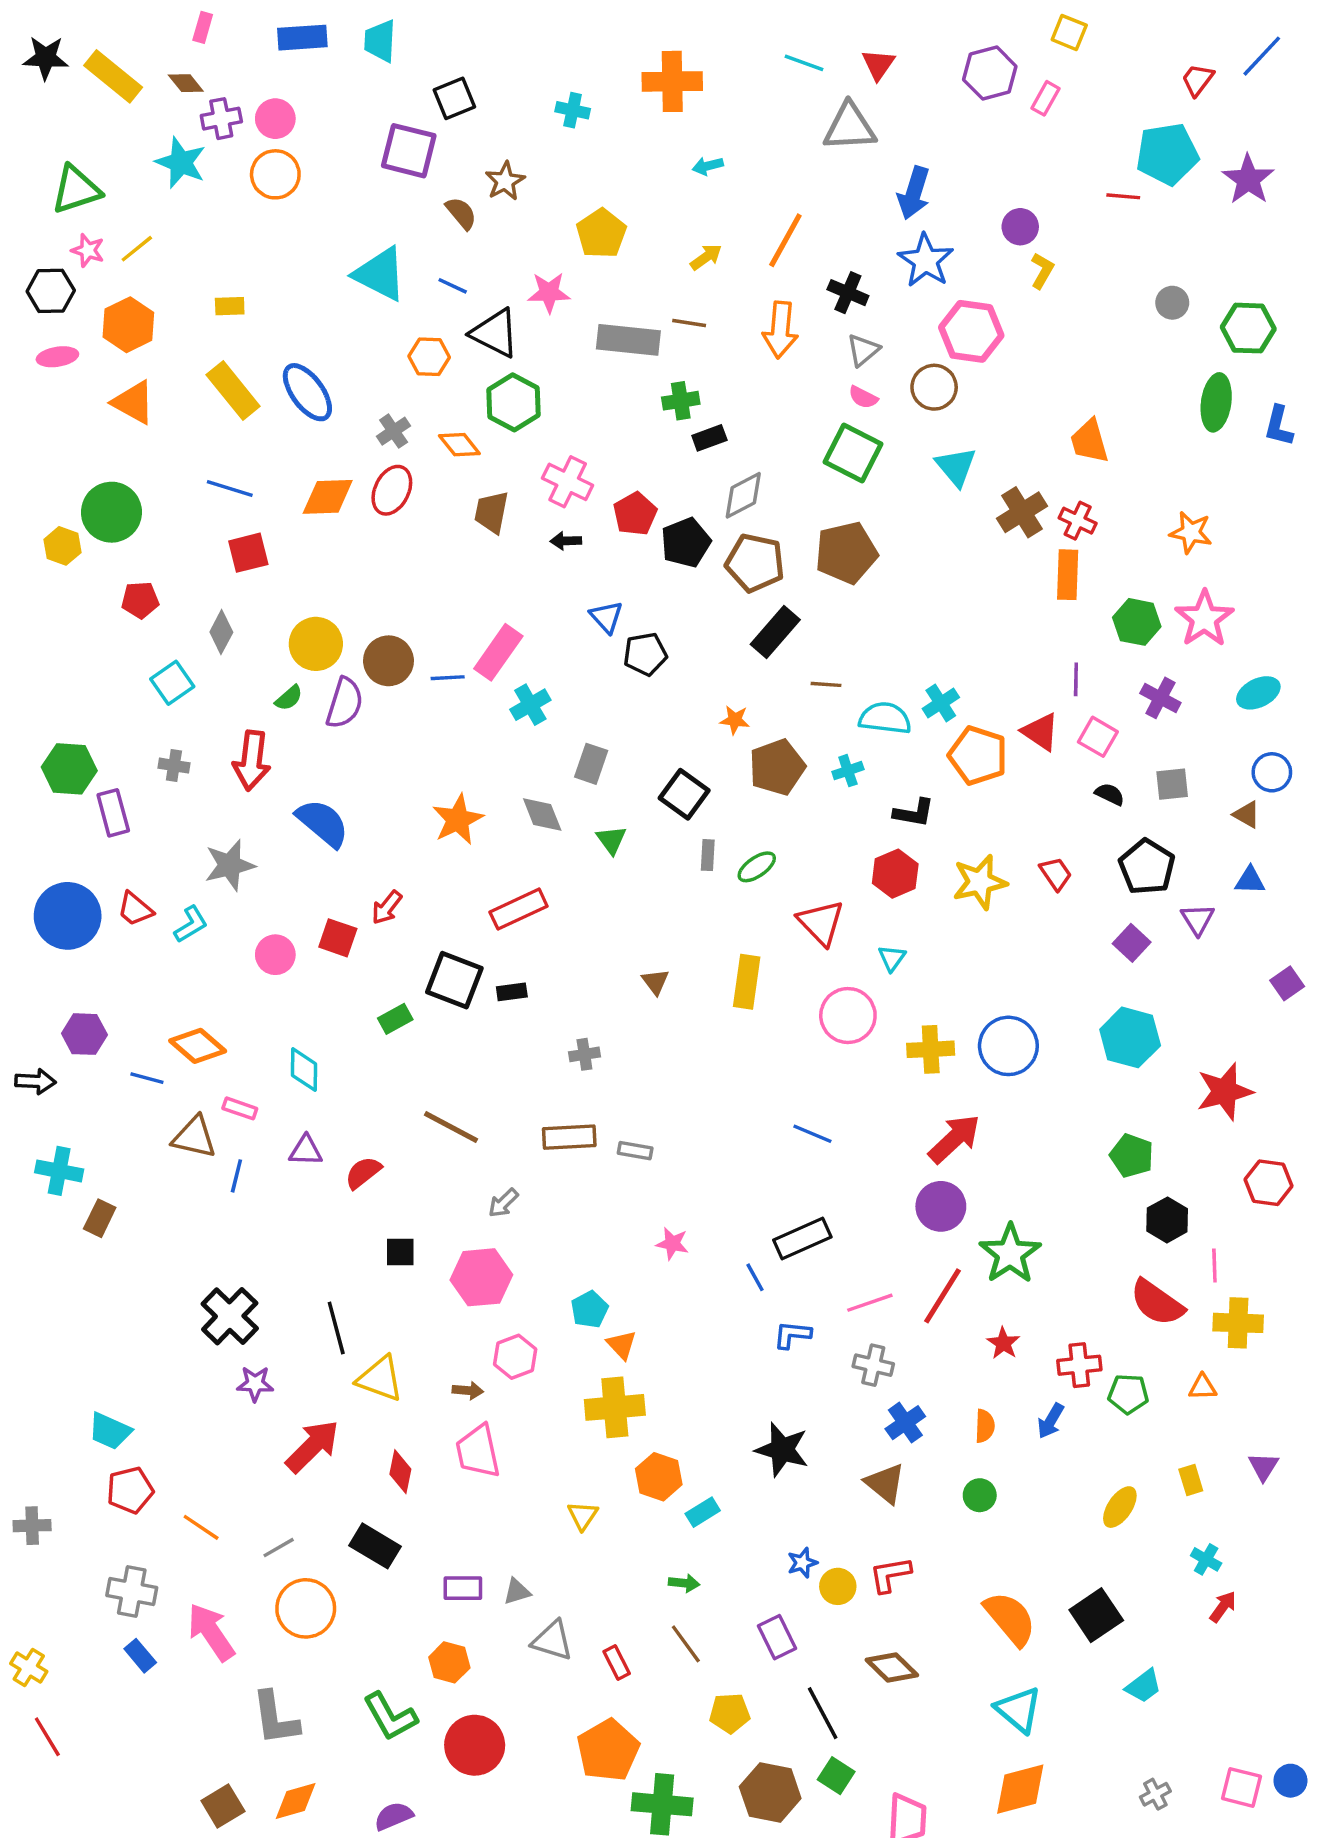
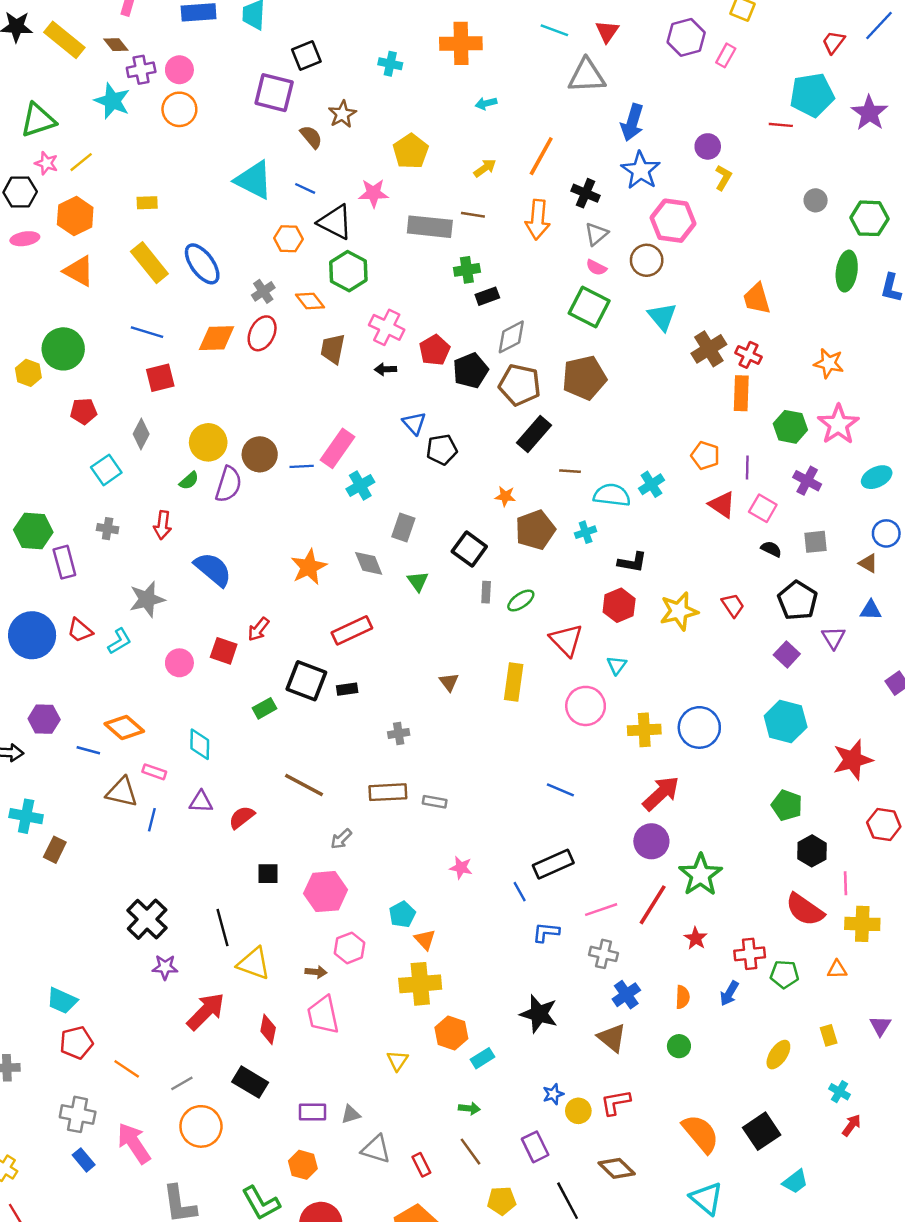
orange pentagon: (978, 755) -> (705, 456), moved, size x0.7
red arrow: (252, 760) -> (163, 525), size x0.7

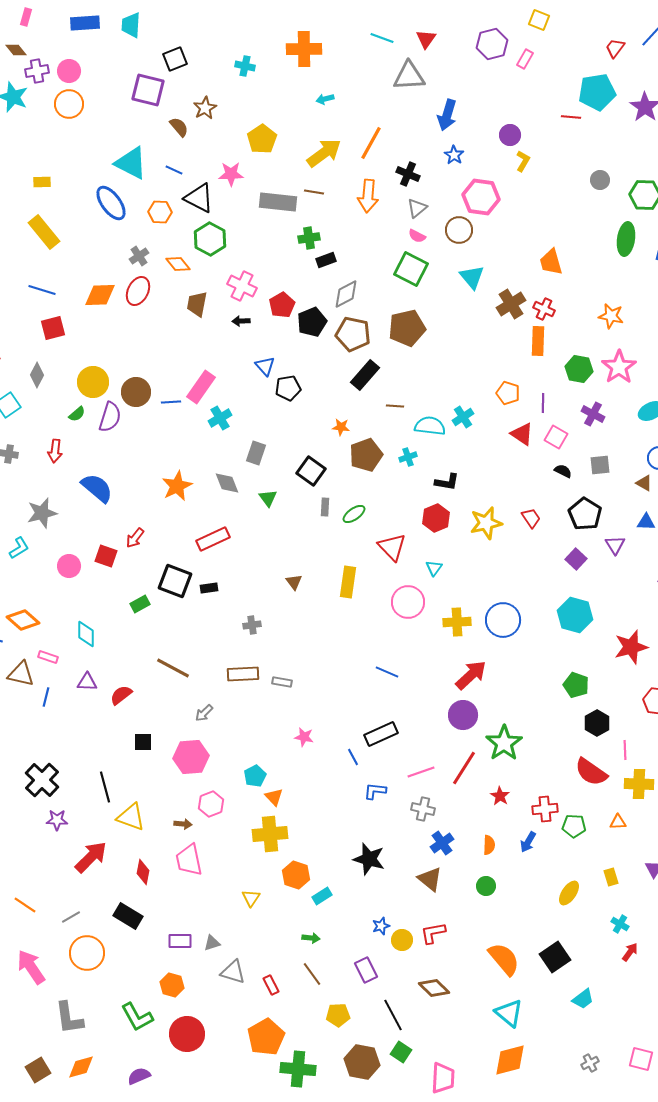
yellow arrow: (485, 168) -> (324, 153), size x1.8
blue star: (641, 170) -> (454, 155), size x0.6
blue ellipse: (202, 264) -> (111, 203), moved

